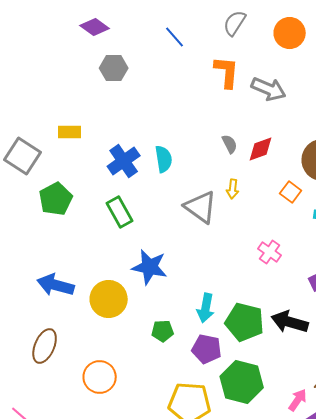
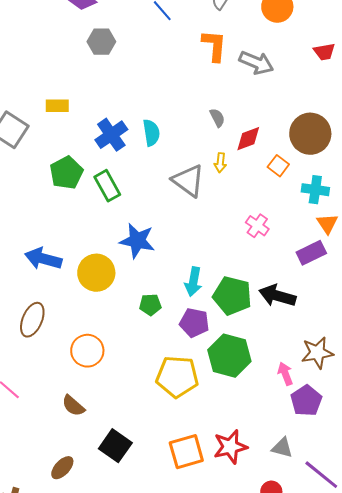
red diamond: (261, 149) -> (248, 139), moved
green pentagon: (56, 199) -> (66, 173), moved
pink arrow: (298, 400) -> (285, 374), turned -55

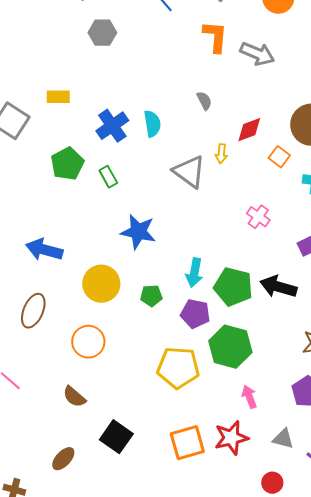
gray semicircle: (217, 118) -> (204, 101), moved
green rectangle: (107, 186) -> (108, 177), size x0.7
yellow circle: (96, 273) -> (101, 284), moved
pink arrow: (285, 374) -> (249, 397), moved

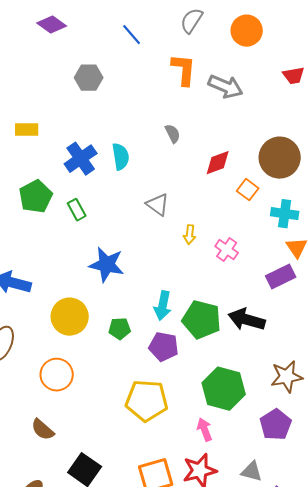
gray hexagon: (102, 33) -> (89, 78), moved
yellow arrow: (221, 154) -> (190, 235), moved
gray triangle: (189, 172) -> (158, 205), size x0.7
green hexagon: (230, 347) -> (224, 389), moved
pink arrow: (249, 397) -> (205, 430), moved

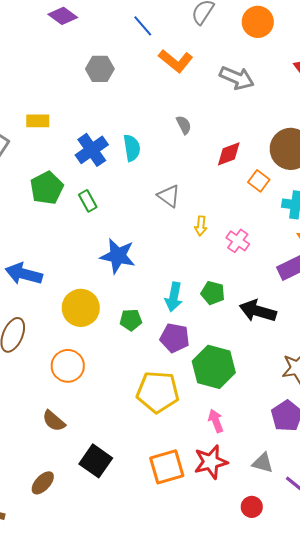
orange L-shape: (184, 70) -> (176, 61), moved, turned 124
green pentagon: (202, 320) -> (213, 293), moved, size x0.6
green hexagon: (224, 389) -> (214, 367), moved

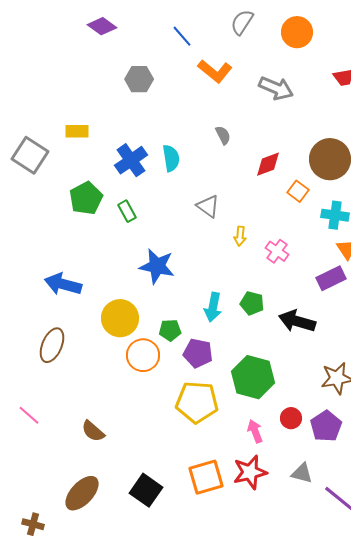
purple pentagon: (175, 338) -> (198, 353), moved
orange circle: (68, 366) -> (143, 355), moved
black square: (96, 461) -> (146, 490), moved
brown ellipse: (43, 483) -> (82, 493), size x1.5
red circle: (252, 507) -> (291, 418), moved

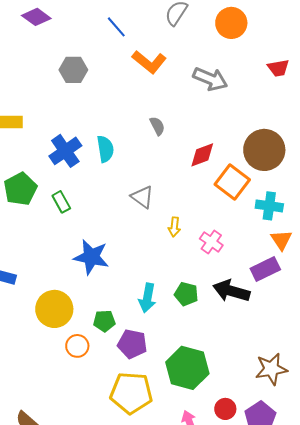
orange square: (298, 191) -> (232, 182), size x1.6
black arrow: (297, 321) -> (231, 291), moved
orange circle: (143, 355) -> (77, 346), size x0.7

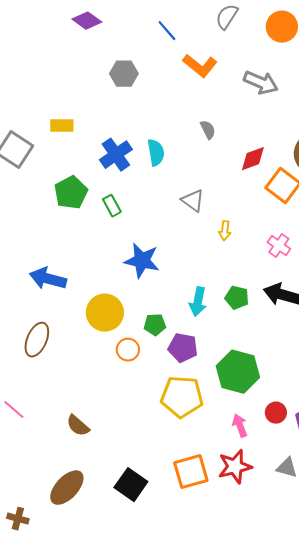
pink cross: (211, 242) -> (279, 246), moved

